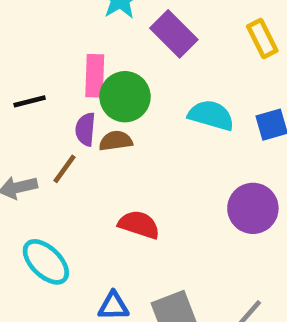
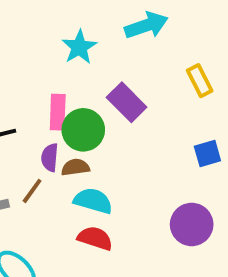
purple rectangle: (174, 34) -> (127, 102), moved
cyan semicircle: (211, 115) -> (93, 201), moved

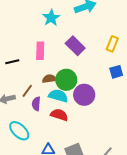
yellow rectangle: (200, 81) -> (112, 44), moved, turned 49
green circle: (83, 130) -> (66, 80), moved
purple semicircle: (50, 157) -> (36, 104), moved
purple circle: (192, 224) -> (84, 95), moved

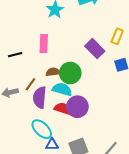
purple rectangle: (75, 46) -> (95, 49), moved
purple circle: (84, 95) -> (77, 107), moved
purple semicircle: (36, 104) -> (40, 98), size x1.5
cyan ellipse: (19, 131) -> (42, 129), moved

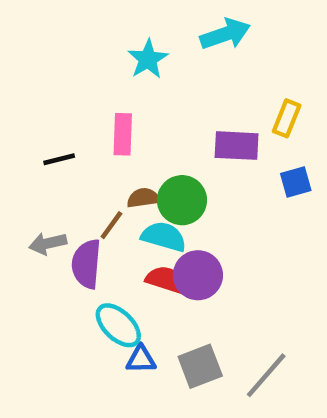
purple rectangle: (95, 49) -> (237, 146), turned -42
brown line: (30, 84) -> (111, 225), moved
purple semicircle: (40, 98) -> (86, 264), moved

